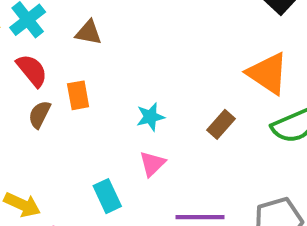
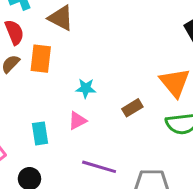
brown triangle: (89, 33) -> (61, 18), size x1.4
orange rectangle: (78, 95) -> (41, 59), size x1.4

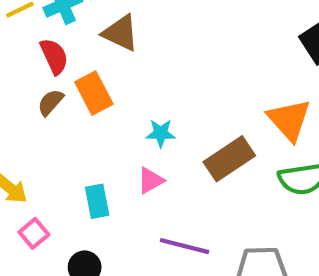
orange rectangle: (41, 59) -> (94, 93), turned -32
brown rectangle: (132, 108) -> (229, 159), size x1.6

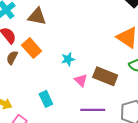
brown rectangle: (229, 159) -> (105, 76), moved, turned 70
pink triangle: (150, 180) -> (81, 80), moved, turned -32

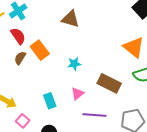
brown triangle: (37, 16) -> (71, 19), moved
pink triangle: (81, 80) -> (78, 94), moved, turned 32

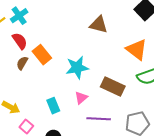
brown triangle: (71, 19) -> (99, 25), moved
cyan star: (74, 64) -> (77, 68), size x1.6

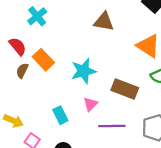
cyan cross: (19, 16) -> (37, 16), moved

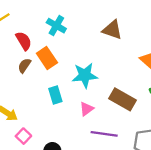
cyan cross: (37, 16) -> (56, 26), moved, turned -30
cyan rectangle: (60, 115) -> (55, 95), moved

